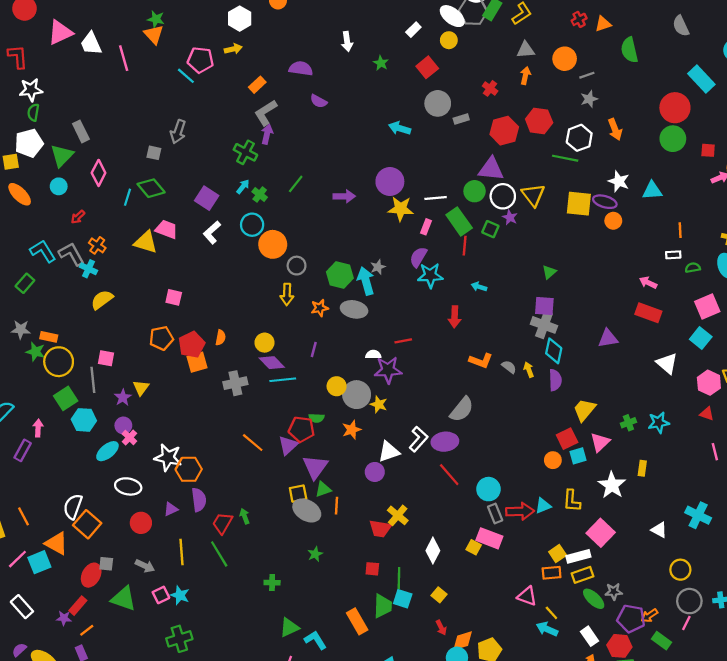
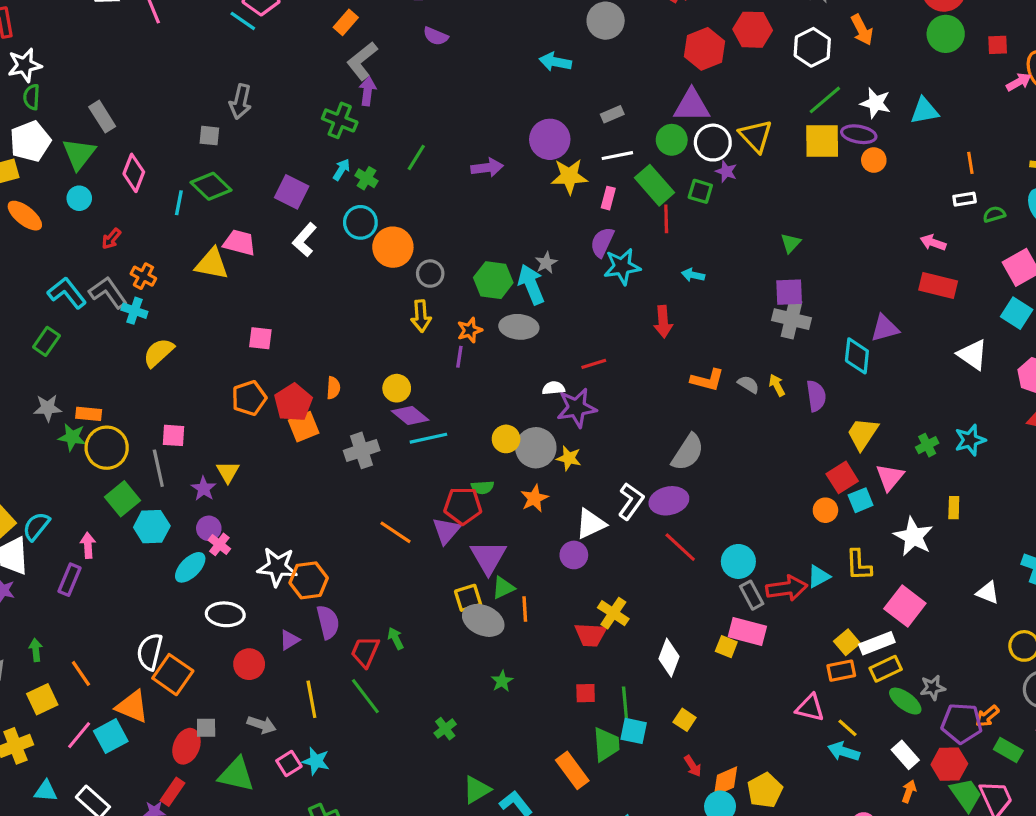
gray rectangle: (461, 119) -> (612, 114), moved
green line: (565, 158) -> (825, 100), moved, turned -45
purple line: (314, 350) -> (459, 357), moved
cyan diamond: (554, 351) -> (857, 356), moved
green cross: (272, 583) -> (445, 729), turned -32

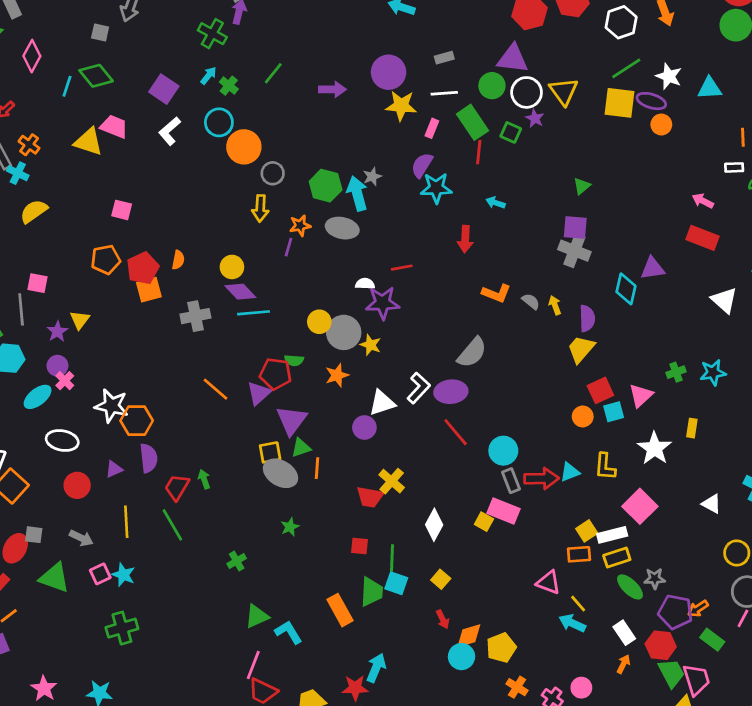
yellow trapezoid: (863, 434) -> (581, 349), moved

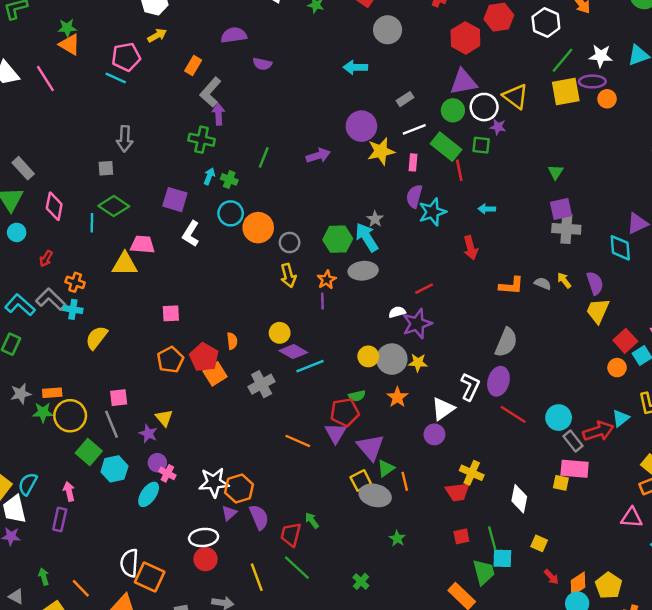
purple ellipse: (451, 392) -> (498, 381), turned -52
white ellipse: (62, 440) -> (204, 537), moved
purple triangle: (114, 469) -> (229, 513), moved

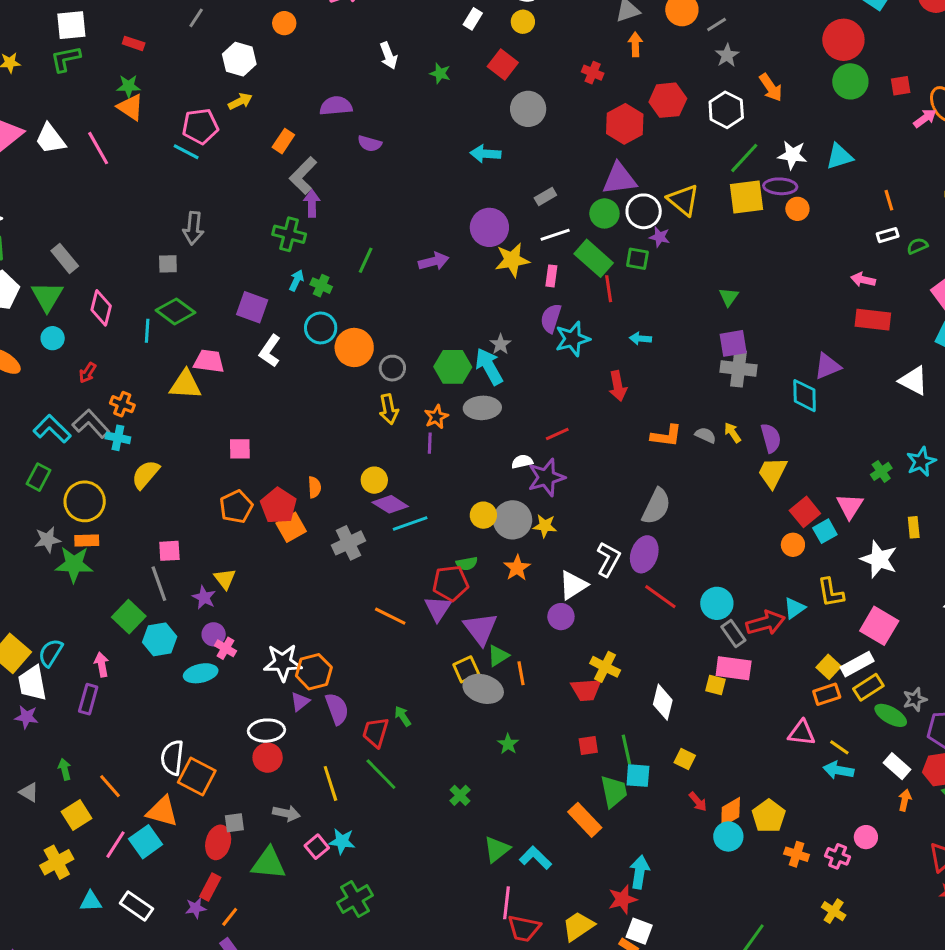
green star: (43, 412) -> (74, 564), size x1.4
yellow circle: (70, 416) -> (85, 501), moved
cyan ellipse: (149, 494) -> (201, 673), turned 40

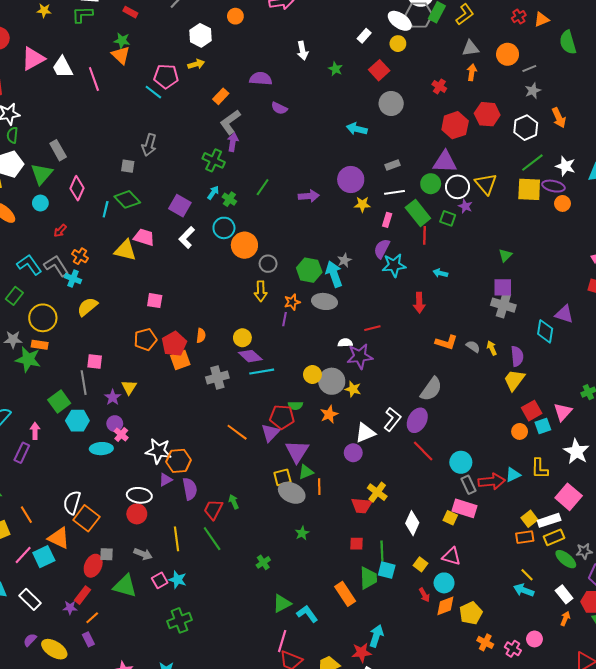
yellow star: (512, 260) -> (362, 204), size x0.7
purple triangle: (827, 366) -> (564, 314), turned 30
pink triangle: (802, 733) -> (451, 556), moved
cyan circle: (728, 836) -> (444, 583), moved

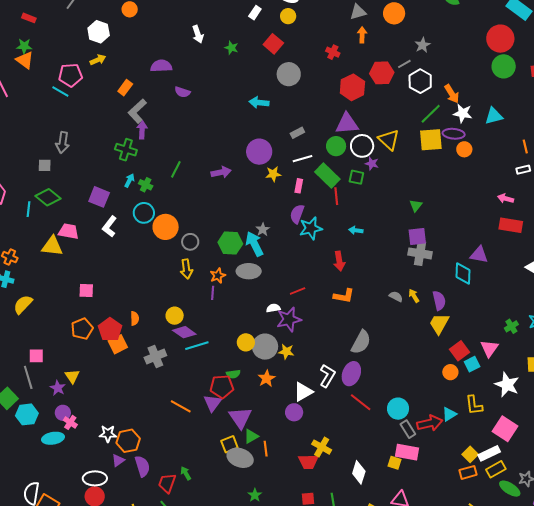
gray line: (529, 68) -> (404, 64), moved
orange arrow: (559, 118) -> (452, 94), moved
orange L-shape: (446, 342) -> (344, 296), moved
white star: (158, 451) -> (108, 434), size x0.7

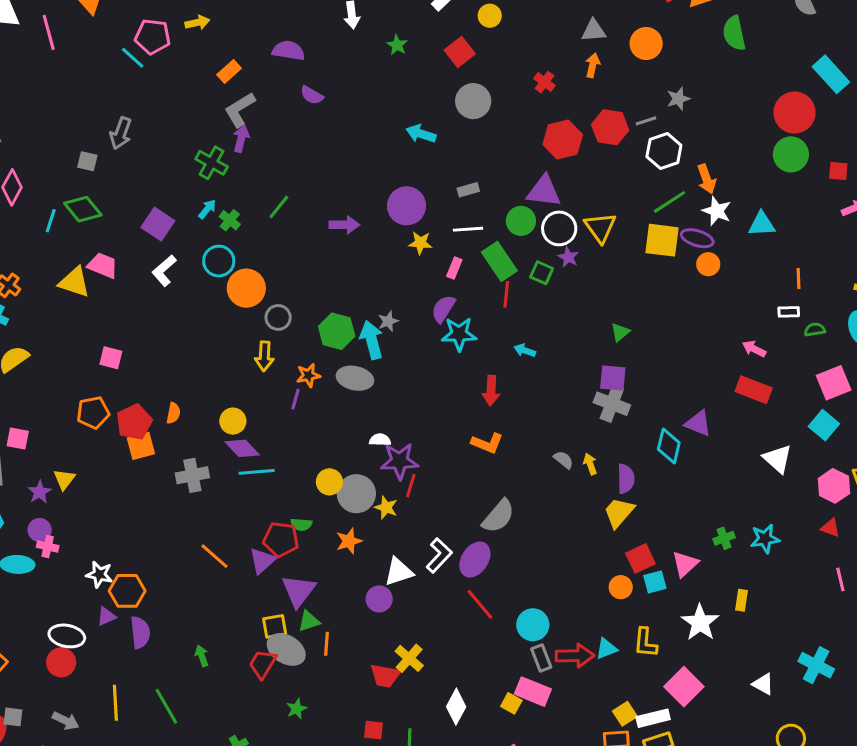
red line: (298, 291) -> (411, 486), moved, turned -63
pink cross: (70, 422) -> (48, 546), turned -32
red trapezoid: (167, 483) -> (263, 664), moved

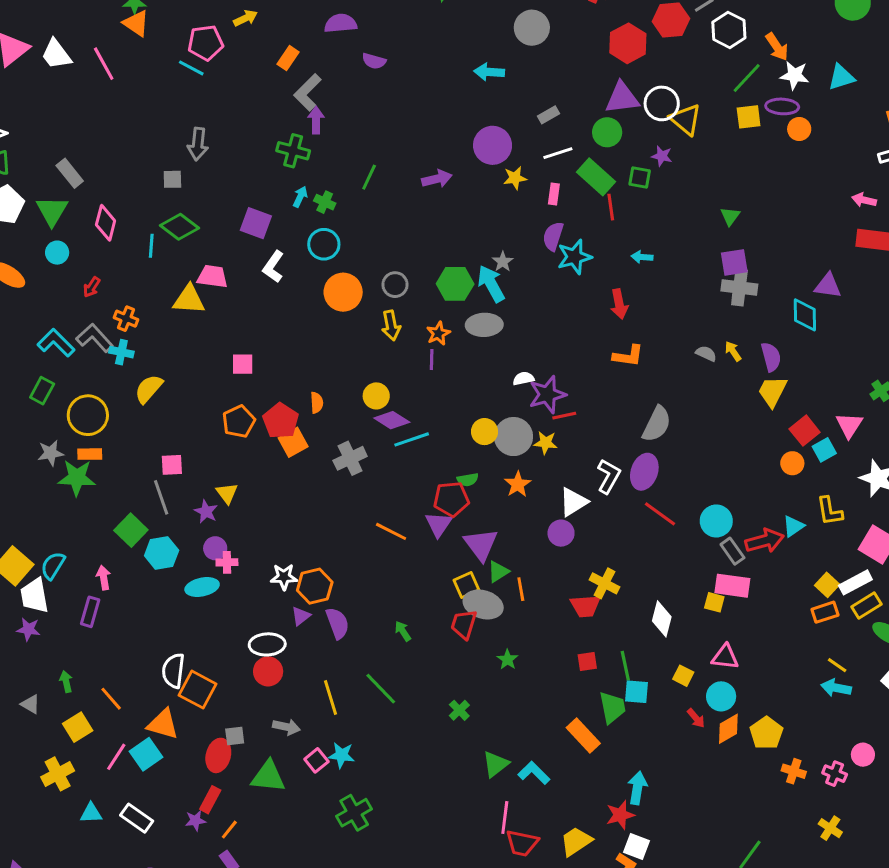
white circle: (559, 228) -> (662, 103), moved
yellow square: (662, 240) -> (749, 117), size x0.7
orange circle: (246, 288) -> (343, 292), moved
red line: (411, 486) -> (564, 416), turned 75

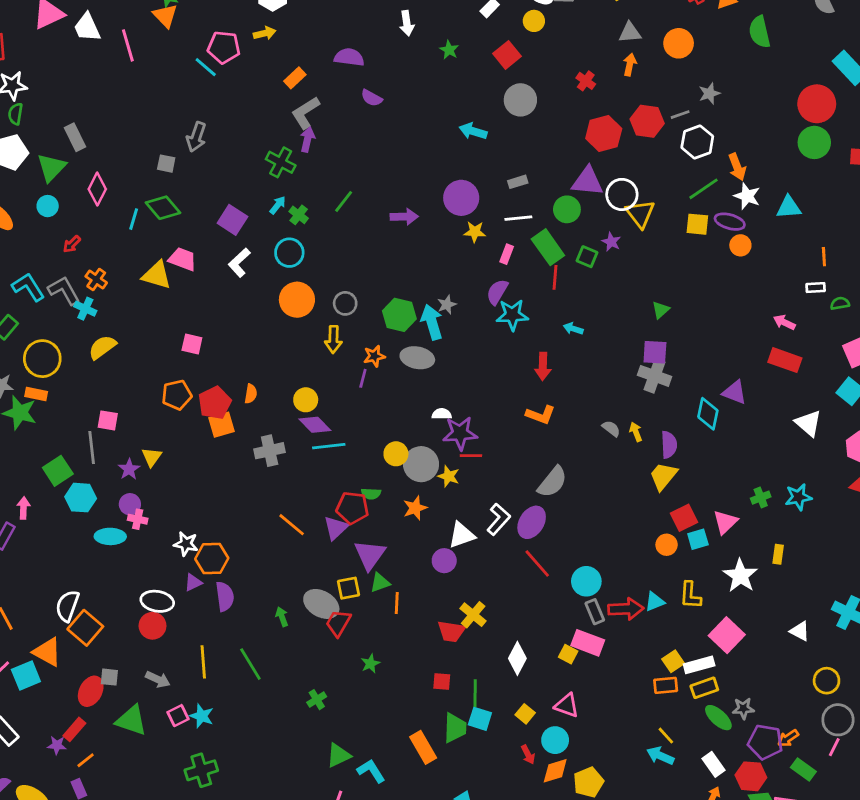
gray ellipse: (483, 604) -> (321, 604), moved

